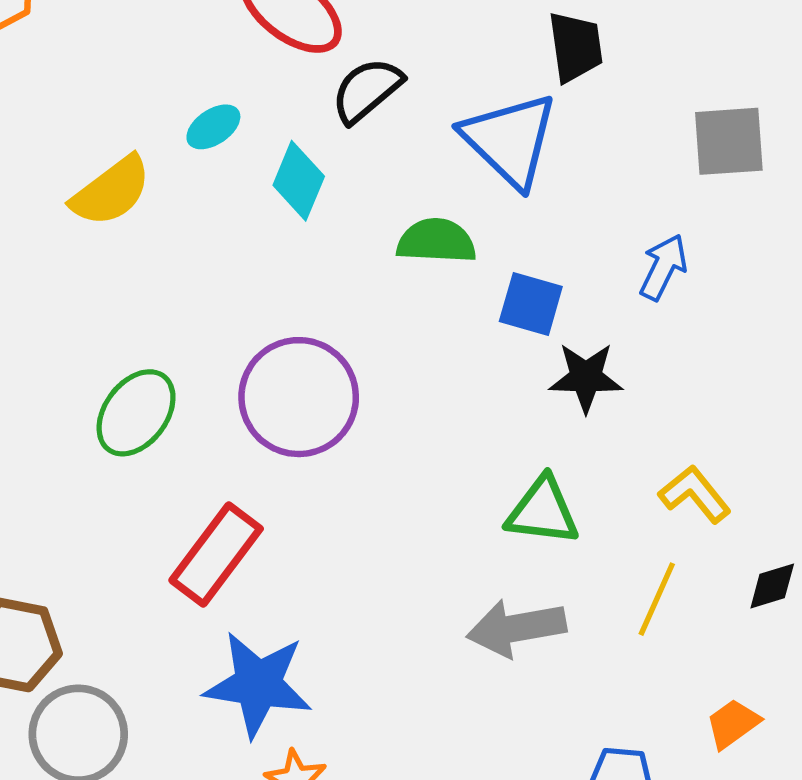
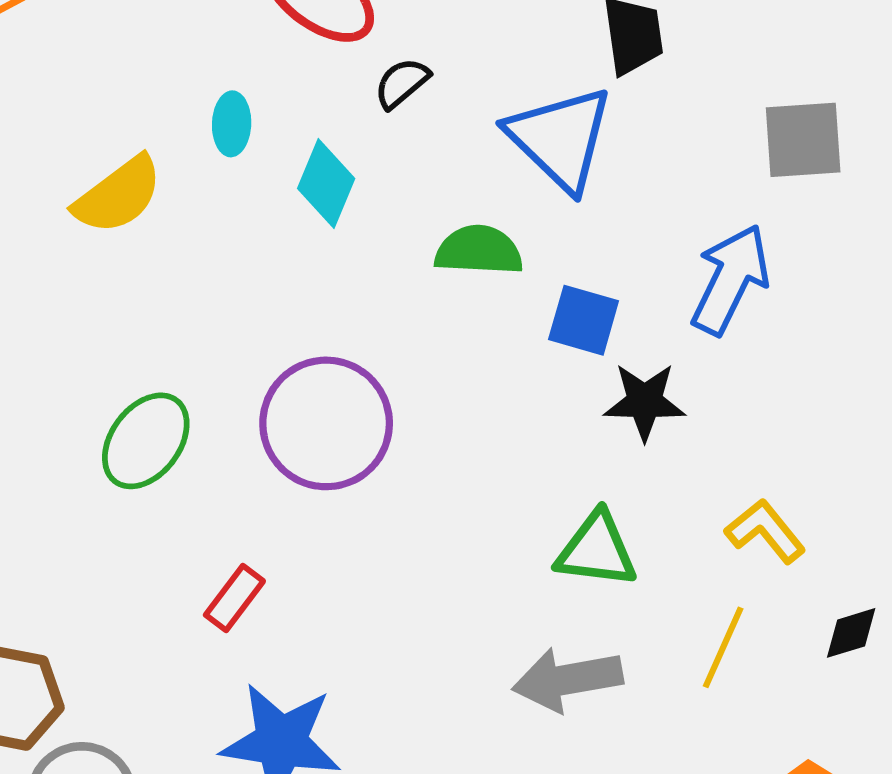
black semicircle: (367, 90) -> (402, 83), size x0.7
cyan ellipse: (213, 127) -> (232, 124), turned -54
blue arrow: (663, 267) -> (730, 279), size x1.5
red rectangle: (216, 554) -> (234, 598), size x0.6

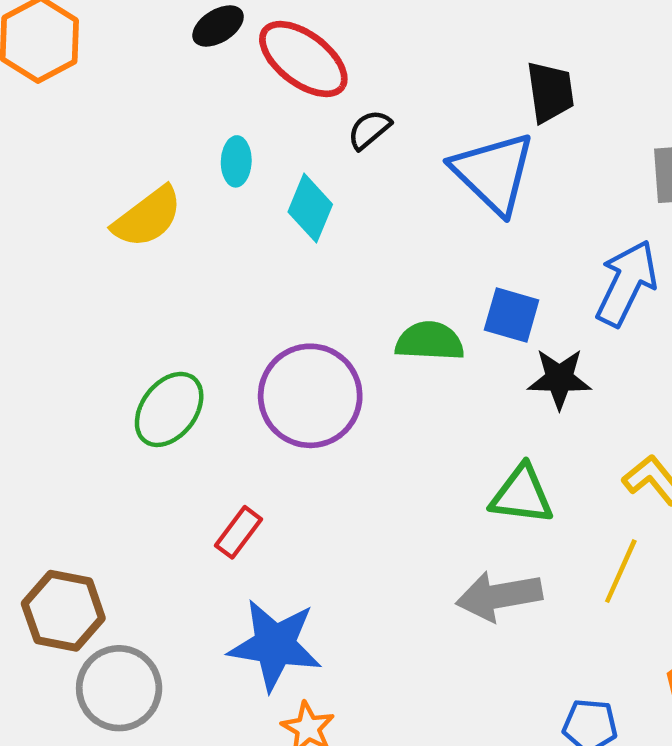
green semicircle: (479, 250) -> (430, 341), moved

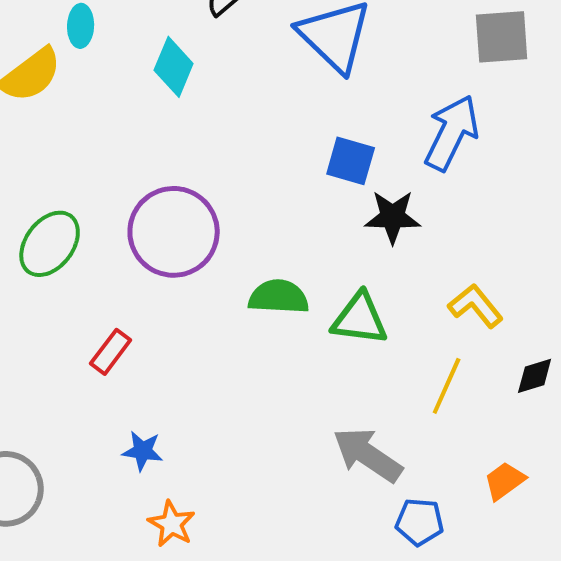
cyan ellipse: (236, 161) -> (81, 26), moved
green semicircle: (430, 341) -> (279, 297), moved
gray arrow: (499, 596) -> (368, 455), moved, turned 44
blue star: (275, 645) -> (143, 451), size x0.5

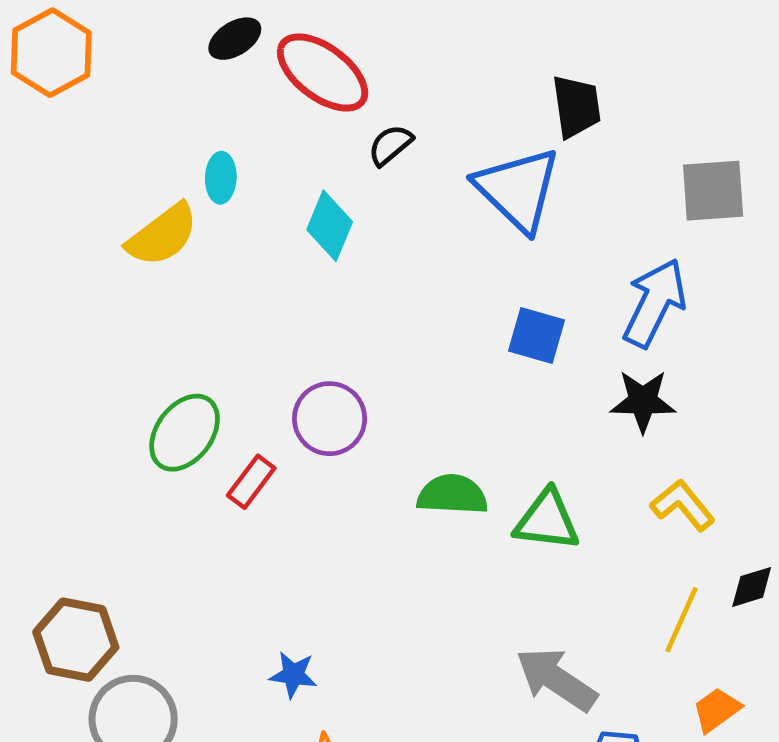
black star: (393, 217) -> (643, 401), moved
purple circle: (174, 232) -> (330, 419), size x0.7
red rectangle: (111, 352) -> (251, 482), moved
yellow line: (447, 386) -> (681, 620), moved

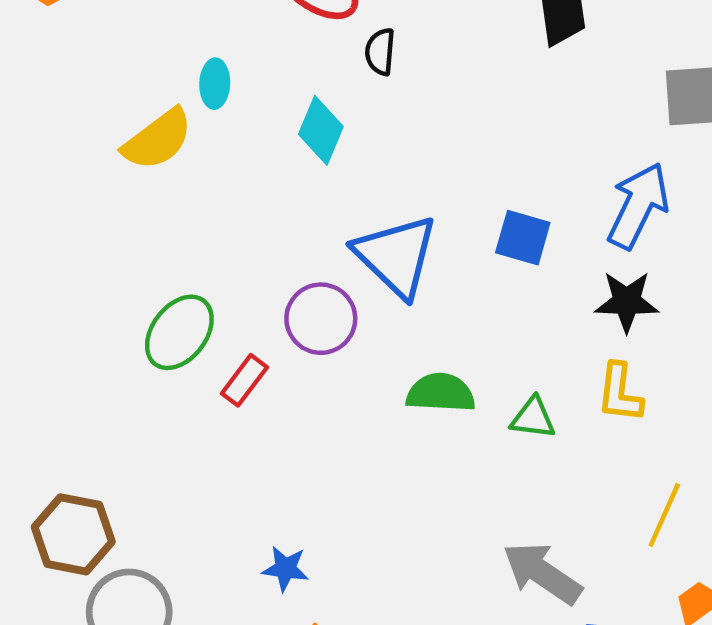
black semicircle: (390, 145) -> (380, 52), turned -45
blue triangle: (518, 189) -> (396, 256), moved
yellow L-shape: (683, 505) -> (620, 393), moved, turned -134
green triangle: (547, 520) -> (533, 418), size x0.7

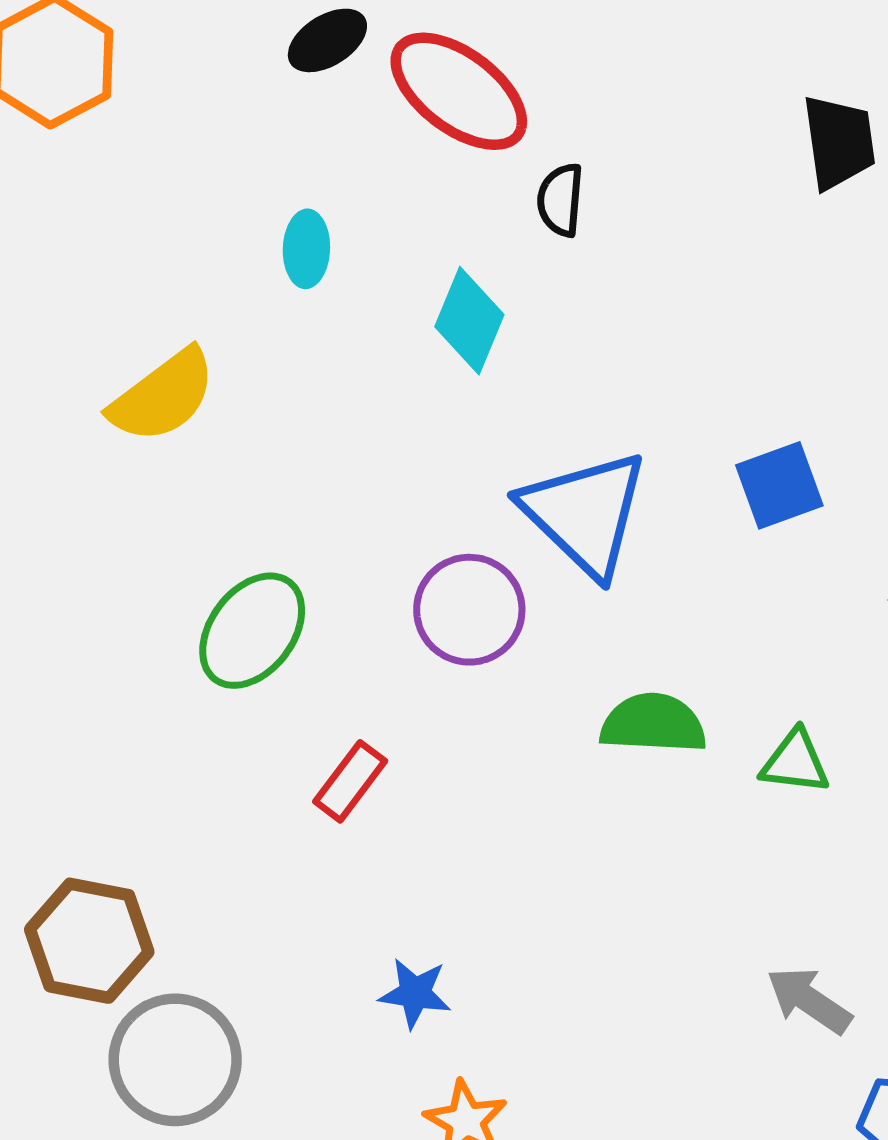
yellow semicircle: (158, 140) -> (163, 396), moved
blue square: (523, 238) -> (779, 485), turned -36
red rectangle: (244, 380) -> (350, 781), moved
gray arrow: (542, 573) -> (809, 1000), size x0.7

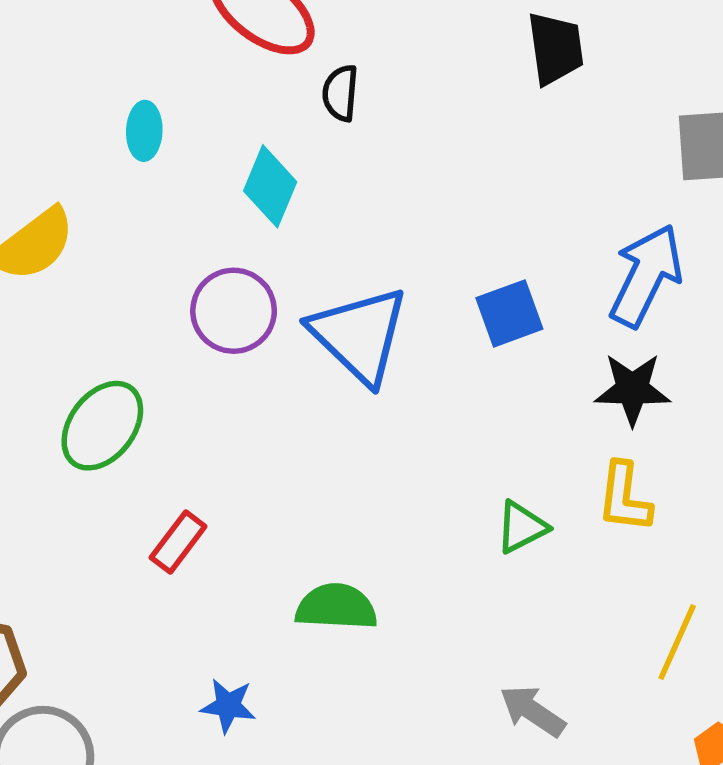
purple circle: (469, 610) -> (234, 311), moved
green semicircle: (653, 724) -> (336, 607), moved
green triangle: (795, 762) -> (522, 527), turned -34

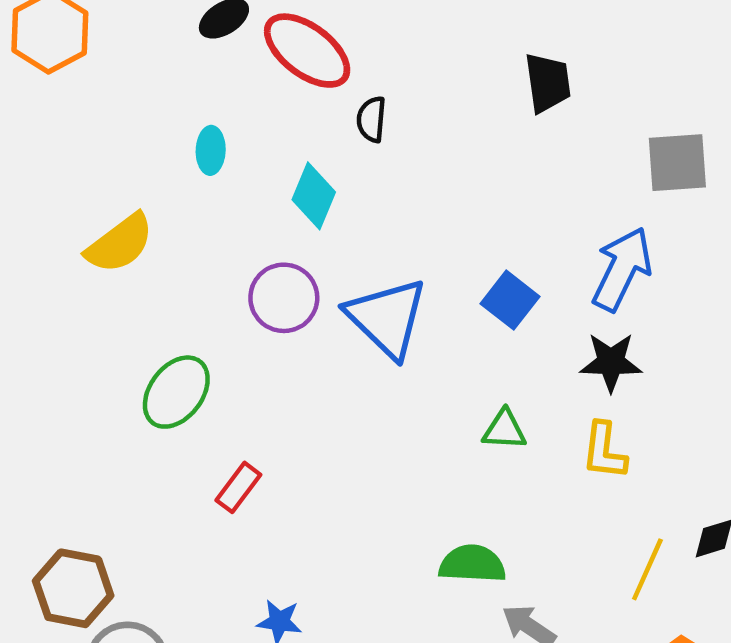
blue square: (509, 313) -> (510, 300), turned -32
green triangle: (522, 527) -> (504, 430), moved, turned 30
green semicircle: (336, 607) -> (472, 564), moved

